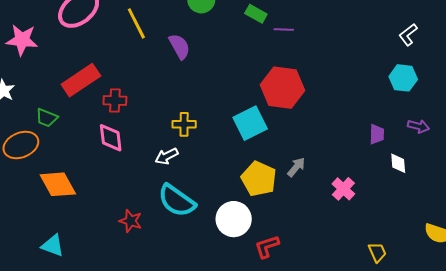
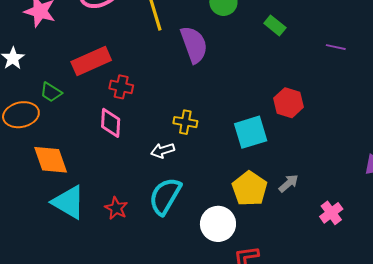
purple line: (284, 29) -> (336, 47), moved
purple semicircle: (179, 46) -> (194, 45), size x1.4
red hexagon: (282, 88) -> (289, 103), size x0.7
cyan semicircle: (177, 201) -> (165, 196), turned 75
cyan triangle: (53, 246) -> (69, 202), moved, size x1.5

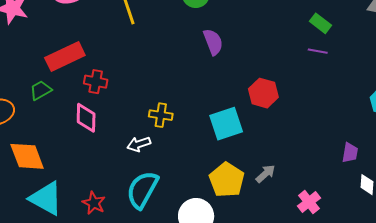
green rectangle: (275, 25) -> (320, 23), moved
purple semicircle: (194, 45) -> (213, 42), moved, size x0.7
purple line: (336, 47) -> (318, 51), moved
green trapezoid: (51, 92) -> (41, 90), moved, turned 120

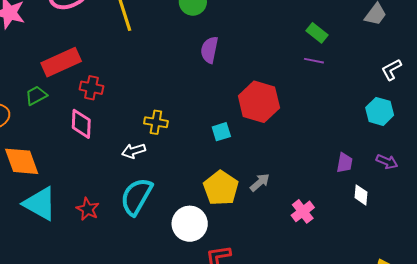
purple semicircle: (213, 42) -> (209, 50), turned -148
red hexagon: (263, 93) -> (259, 102), size x1.4
cyan square: (226, 124) -> (221, 132), size x0.6

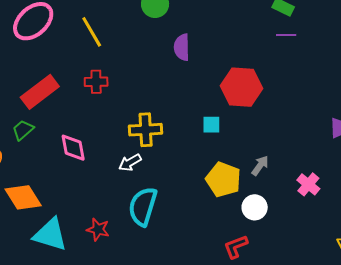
red cross: (91, 88) -> (96, 82), moved
yellow cross: (156, 122) -> (146, 130), size x1.4
cyan square: (221, 132) -> (211, 125), turned 30
white circle: (190, 224) -> (255, 207), moved, size x0.7

